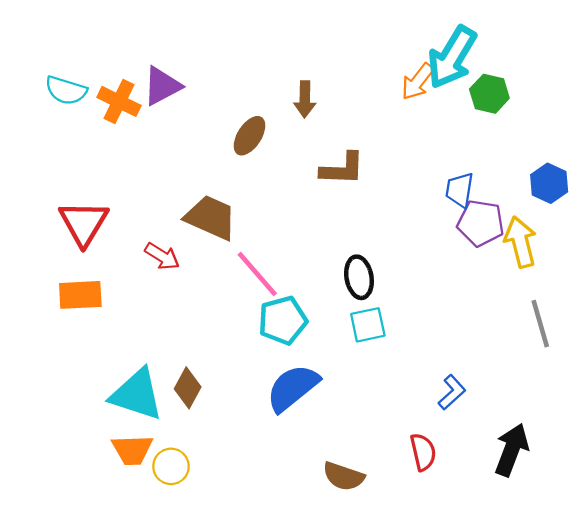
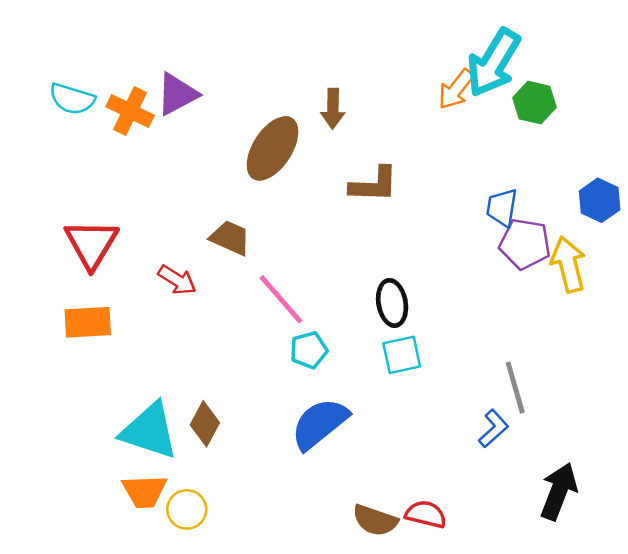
brown ellipse: (249, 136) -> (273, 148), size x1.5
brown trapezoid: (211, 218) -> (230, 238), size x0.7
cyan pentagon: (283, 320) -> (309, 350), size x0.7
gray line: (540, 324) -> (515, 387), moved
red semicircle: (423, 452) -> (426, 514), moved, turned -63

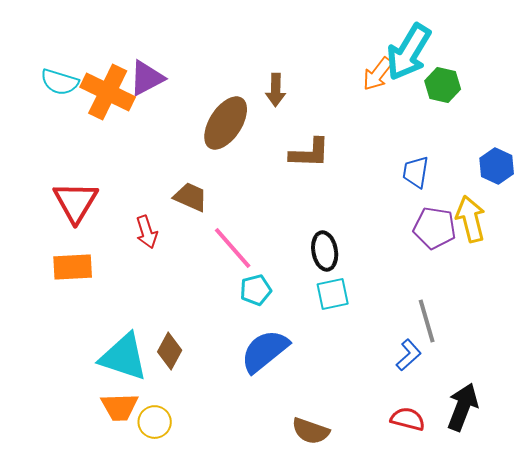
orange cross: (130, 111) -> (108, 92), size x1.4
purple pentagon: (525, 244) -> (435, 228), moved
red arrow: (177, 280) -> (147, 232), turned 40
red semicircle: (426, 514) -> (408, 419), moved

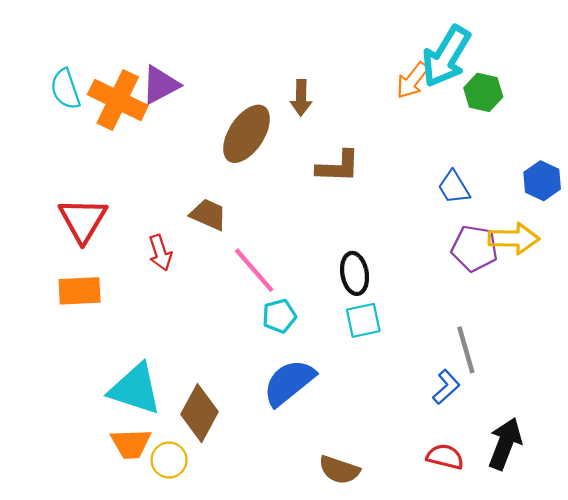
cyan semicircle: (60, 82) -> (65, 89), turned 54
blue trapezoid: (416, 172) -> (454, 187), turned -40
yellow arrow: (471, 219) -> (514, 239), turned 105
brown diamond: (170, 351) -> (200, 413), moved, size x1.4

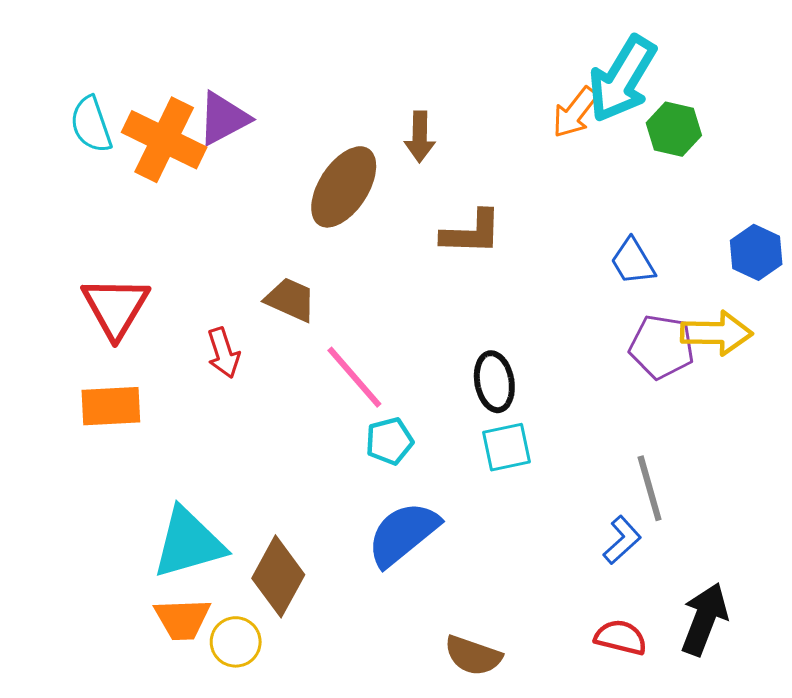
cyan triangle: (135, 389) -> (188, 543), turned -34

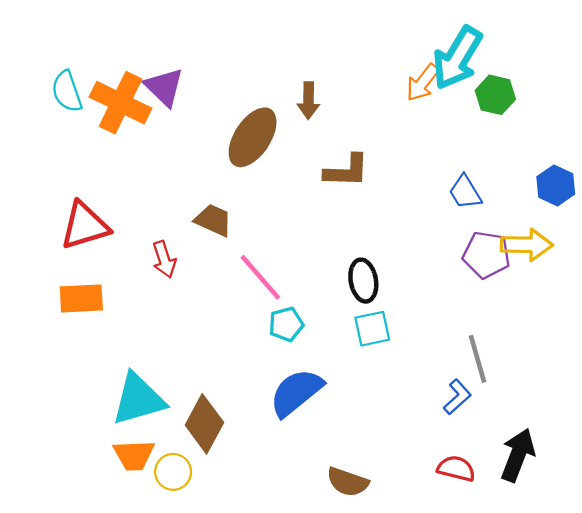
purple triangle: (223, 118) -> (164, 87), turned -48
red triangle: (115, 307) -> (85, 226), turned 42

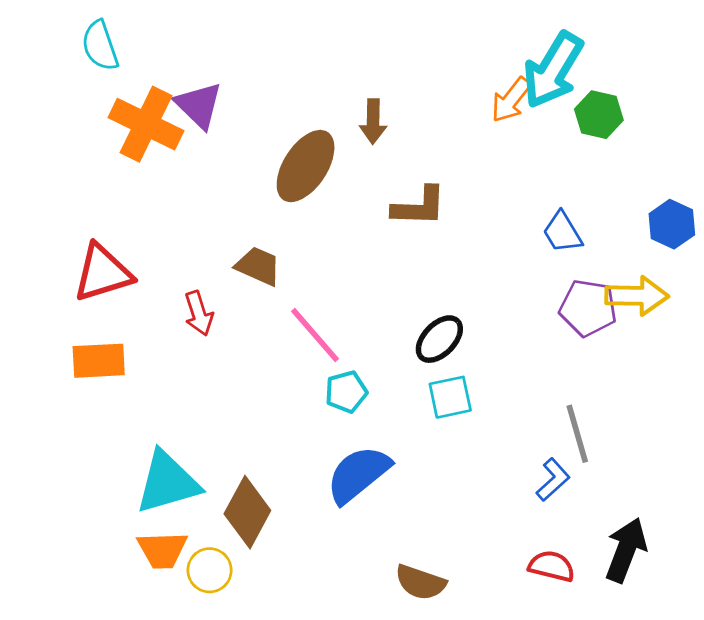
cyan semicircle: (67, 91) -> (100, 46), moved
black ellipse: (363, 281) -> (439, 339), turned 54

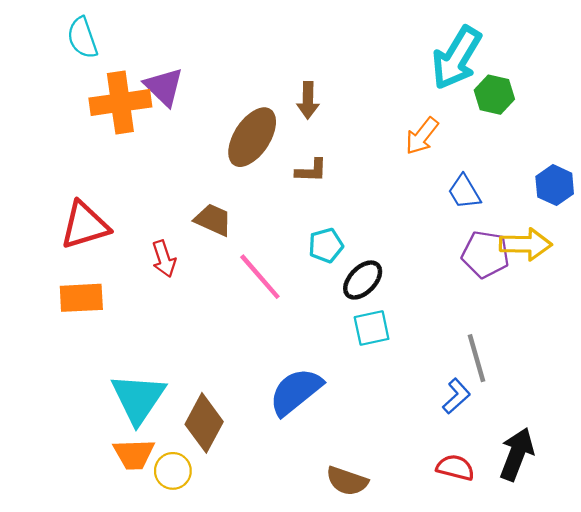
orange arrow: (511, 100) -> (422, 136), moved
orange cross: (146, 124) -> (120, 102), turned -34
brown L-shape: (419, 207) -> (311, 171), moved, size x0.7
cyan pentagon: (346, 392) -> (326, 245), moved
cyan triangle: (168, 482) -> (138, 398), turned -40

